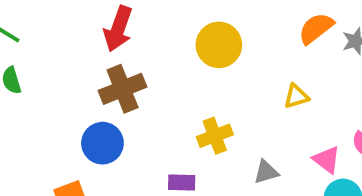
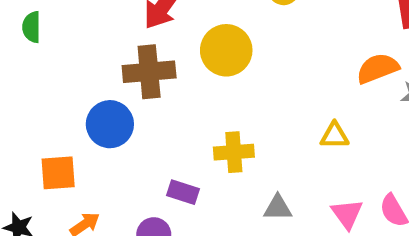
yellow circle: (219, 45) -> (226, 50), moved

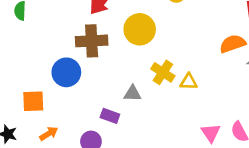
yellow triangle: (335, 136) -> (189, 82), moved
yellow cross: (234, 152) -> (163, 72), moved, turned 35
gray triangle: (278, 208) -> (132, 93), moved

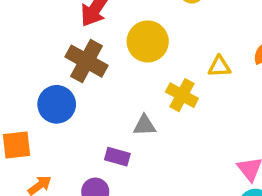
brown cross: (92, 41) -> (86, 61), turned 36
yellow triangle: (189, 82) -> (219, 67), moved

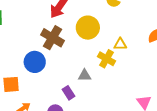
yellow triangle: (219, 67) -> (120, 44), moved
purple rectangle: (117, 157) -> (69, 93), turned 40

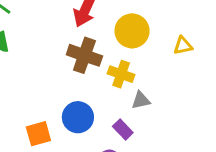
yellow cross: (107, 59) -> (121, 74), moved
blue circle: (35, 62) -> (78, 117), moved

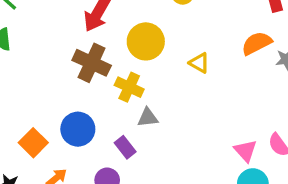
yellow triangle: (183, 46) -> (199, 63), turned 36
orange square: (38, 134) -> (33, 143), turned -35

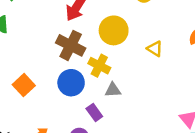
blue circle: (78, 129) -> (71, 83), moved
orange square: (33, 143) -> (24, 85), moved

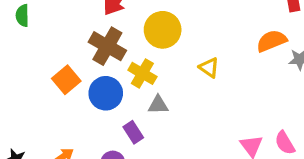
yellow triangle: (155, 49) -> (209, 68), moved
orange square: (24, 85) -> (66, 80), moved

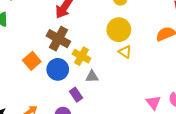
yellow circle: (163, 30) -> (119, 30), moved

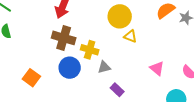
orange square: (32, 61) -> (31, 78), moved
purple rectangle: (76, 95) -> (117, 90), moved
pink triangle: (153, 103) -> (157, 68), moved

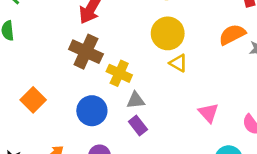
blue circle: (70, 68) -> (92, 111), moved
purple rectangle: (117, 90) -> (138, 126), moved

